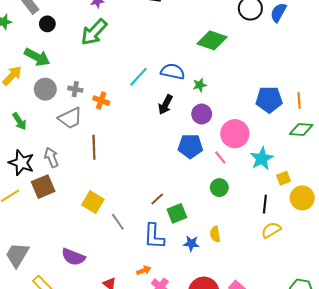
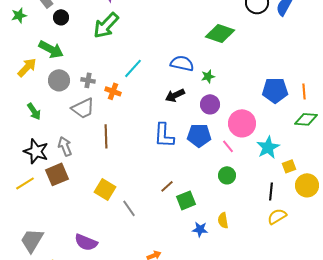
cyan line: (138, 77) -> (133, 68), moved
black arrow: (165, 105) -> (175, 95), turned 36
blue L-shape: (154, 236) -> (164, 135), moved

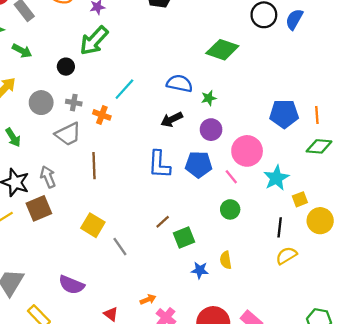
black circle: (61, 17) -> (66, 67), moved
green arrow: (51, 49) -> (22, 51), moved, size x0.7

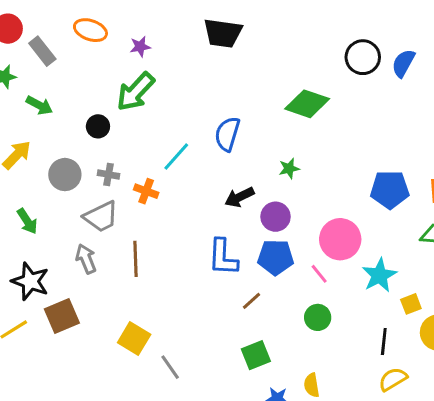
blue semicircle: (180, 83) -> (227, 134), moved, turned -85
purple circle: (211, 130) -> (276, 217), moved
gray arrow: (48, 177) -> (86, 259), moved
brown line: (163, 222) -> (251, 301), moved

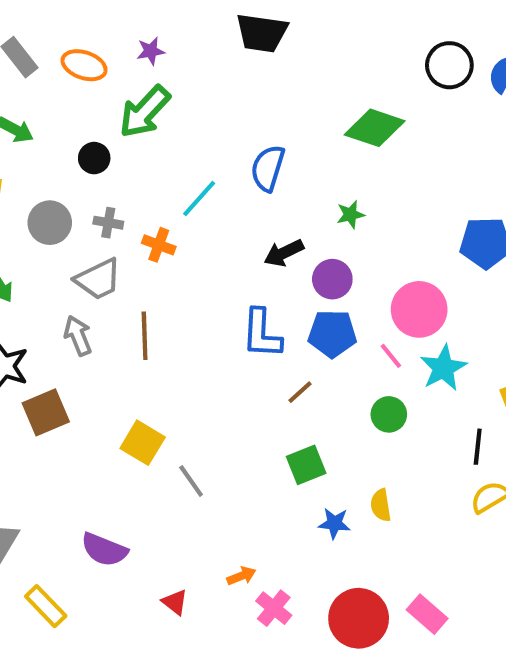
orange ellipse: (90, 30) -> (84, 65), moved
cyan star: (379, 275) -> (443, 368), moved

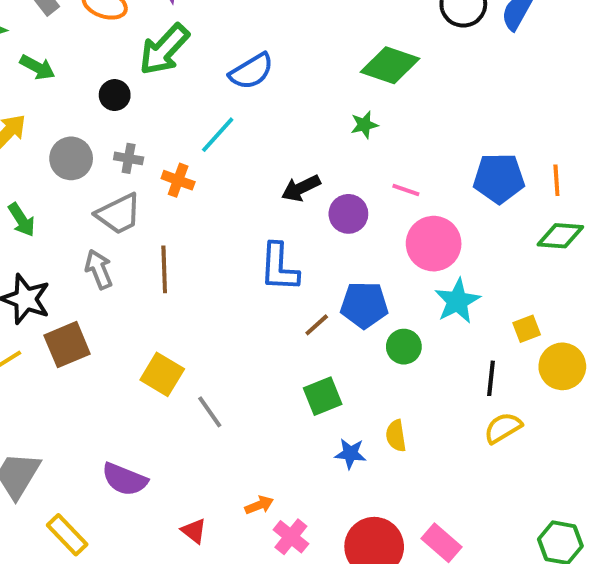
blue semicircle: (268, 168) -> (251, 71), moved, turned -138
green star: (350, 215) -> (364, 125), moved
blue pentagon: (332, 334) -> (364, 305), moved
pink line: (391, 356) -> (406, 190), moved, turned -32

